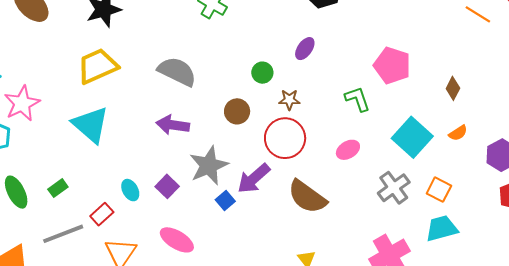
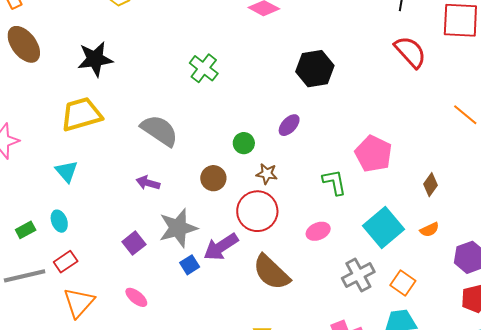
cyan triangle: (91, 125) -> (67, 171), size x0.6
purple arrow: (173, 125) -> (148, 183), size x0.7
cyan ellipse: (130, 190) -> (59, 221), moved
pink ellipse: (177, 240) -> (136, 297), size x0.7

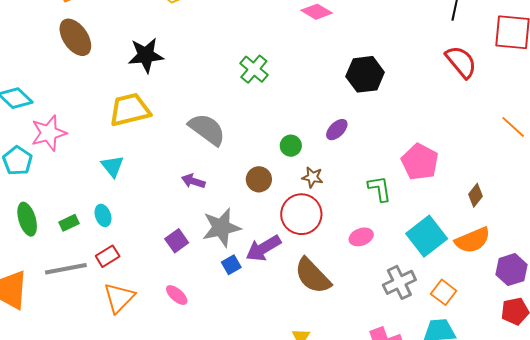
orange semicircle: (429, 230) -> (473, 240), size x1.8

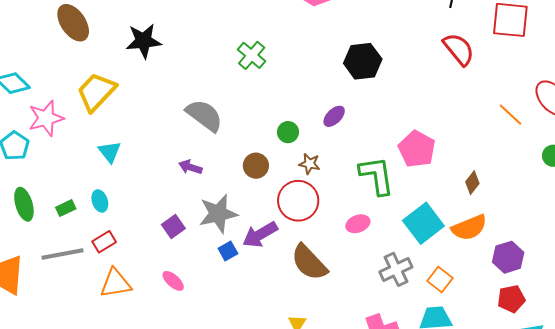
yellow trapezoid: (130, 110) -> (96, 92), moved, turned -33
green L-shape: (380, 189) -> (377, 176), size x1.5
orange triangle: (119, 298) -> (115, 283), turned 36

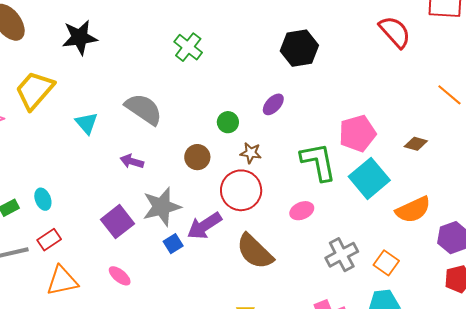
pink pentagon: (417, 149) -> (357, 133), turned 30
cyan triangle: (110, 152) -> (86, 123), moved
brown diamond: (472, 183) -> (416, 144), moved, turned 70
cyan square: (423, 223) -> (369, 178), moved
purple square: (173, 227) -> (118, 222), size x1.4

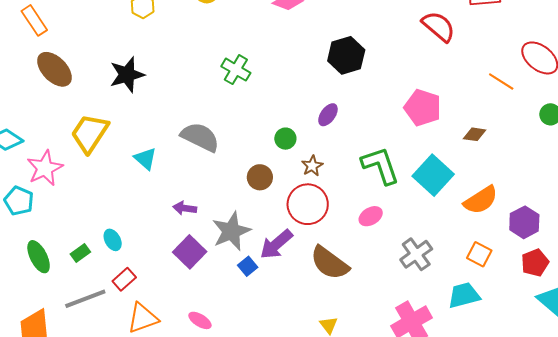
pink pentagon: (357, 133) -> (423, 108), moved, turned -30
brown star: (251, 153) -> (312, 166), turned -30
purple arrow: (132, 161) -> (185, 208), moved
orange square: (386, 263) -> (479, 254), moved
pink ellipse: (120, 276) -> (200, 320), moved

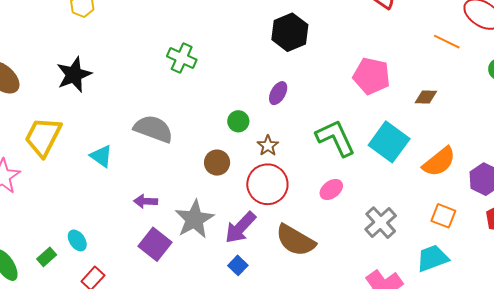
blue square: (248, 266) -> (238, 265), moved

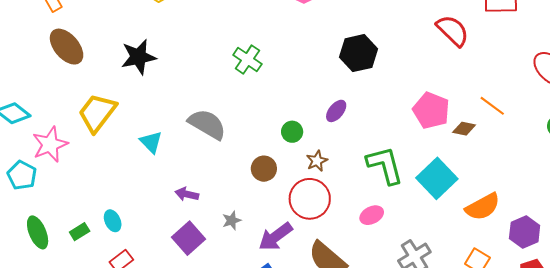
orange line: (447, 42) -> (492, 106), moved
brown diamond: (426, 97) -> (464, 129), moved
gray star: (194, 219) -> (232, 220), size x0.5

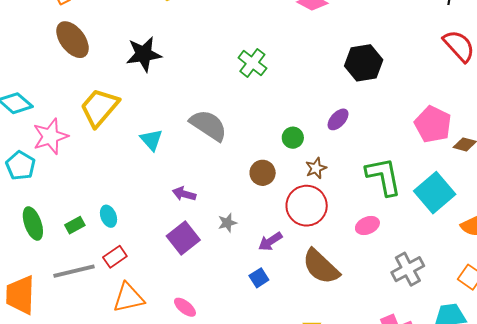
purple arrow: (276, 237) -> (270, 241), size x0.7

